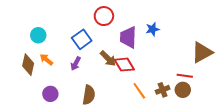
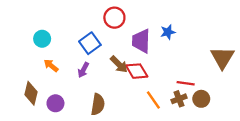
brown triangle: (202, 52) -> (222, 58), turned -30
brown diamond: (28, 65) -> (31, 93), moved
red line: (185, 76) -> (186, 83), moved

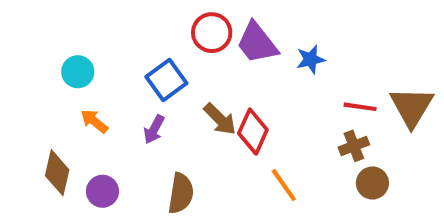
purple trapezoid: (141, 41) -> (257, 43), moved, turned -40
red diamond: (137, 71) -> (253, 131), turned 55
red line: (186, 83) -> (360, 107), moved
brown cross: (179, 99) -> (354, 146), moved

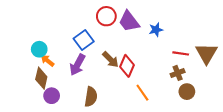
cyan circle: (78, 72) -> (39, 49), moved
purple arrow: (154, 129) -> (77, 65), size x1.5
brown diamond: (57, 173) -> (41, 78), moved

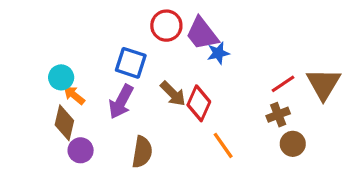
blue star: (156, 30) -> (218, 53), moved
blue square: (84, 40) -> (131, 63), turned -36
red line: (181, 53) -> (283, 84), turned -42

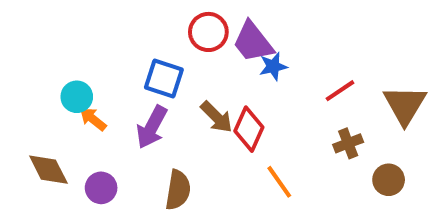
red line: (283, 84) -> (340, 91), moved
brown diamond: (64, 123) -> (48, 170), moved, turned -40
brown circle: (293, 144) -> (389, 180), moved

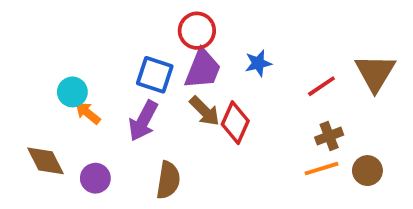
purple trapezoid: (253, 42) -> (203, 69), moved, turned -120
brown triangle: (405, 105) -> (375, 73), moved
orange line: (279, 182) -> (321, 169), moved, turned -72

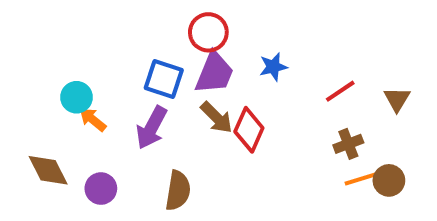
brown triangle: (375, 73) -> (397, 99), moved, size x0.6
orange line: (321, 169) -> (363, 178), moved

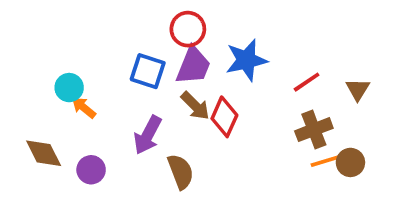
blue star: (273, 67) -> (246, 60), size x1.6
purple arrow: (152, 128) -> (148, 135), moved
brown cross: (348, 144) -> (314, 130), size x1.4
brown semicircle: (178, 191) -> (181, 172), moved, turned -30

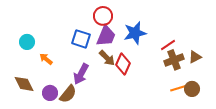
cyan circle: (69, 88) -> (27, 42), moved
brown triangle: (358, 89) -> (195, 57), moved, turned 32
brown cross: (314, 130) -> (174, 60), moved
brown semicircle: (181, 172) -> (68, 94), moved, turned 60

